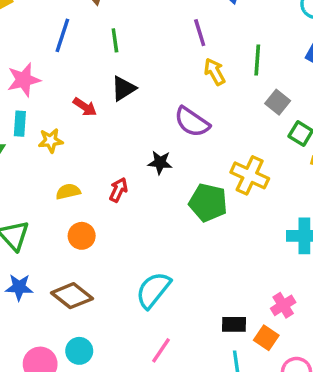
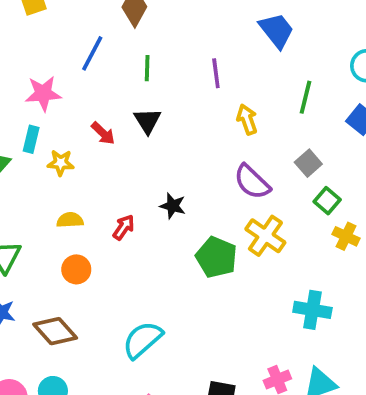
purple line: (200, 33) -> (216, 73), moved
green line: (257, 60) -> (306, 97), moved
black triangle: (124, 88) -> (147, 121), turned -40
purple semicircle: (192, 122) -> (252, 182), moved

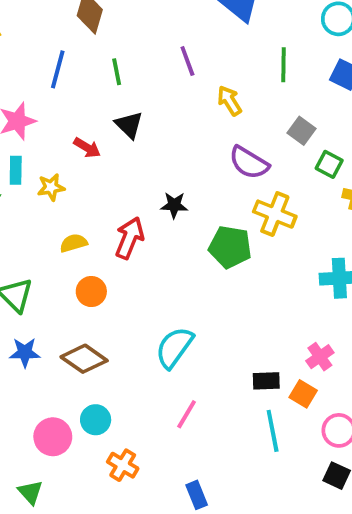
red arrow: (124, 227) -> (129, 238), size x1.5

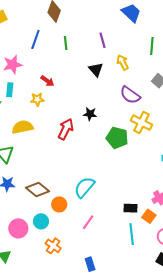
black triangle: (129, 125) -> (96, 70), moved
yellow star: (51, 187) -> (37, 99), moved
yellow semicircle: (74, 243) -> (23, 127), moved, size x1.5
orange circle: (91, 292) -> (59, 204), moved

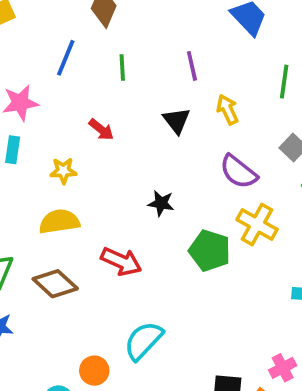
red arrow: (47, 81) -> (101, 130), moved
yellow semicircle: (23, 127) -> (59, 222), moved
red arrow: (66, 129) -> (121, 261), moved, turned 85
brown diamond: (37, 190) -> (55, 284), moved

